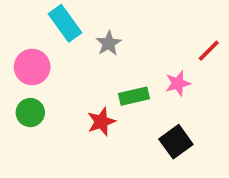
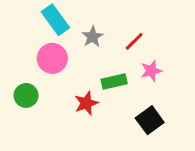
red line: (209, 51) -> (134, 41), moved
pink circle: (32, 67) -> (52, 58), moved

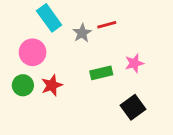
red line: (134, 41) -> (107, 25), moved, turned 30
pink circle: (52, 58) -> (33, 52), moved
red star: (86, 103) -> (52, 85), moved

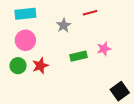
cyan rectangle: (49, 18) -> (25, 14), moved, turned -60
red line: (107, 25) -> (90, 13), moved
black square: (133, 107) -> (120, 91), moved

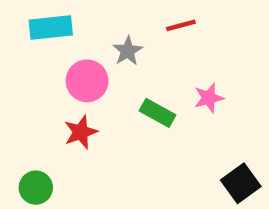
pink circle: (25, 40) -> (87, 81), moved
green rectangle: (78, 56) -> (157, 113), turned 42
green circle: (18, 66) -> (36, 188), moved

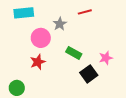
pink star: (209, 98) -> (106, 58), moved
black square: (241, 183) -> (89, 74), moved

